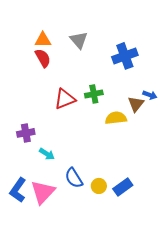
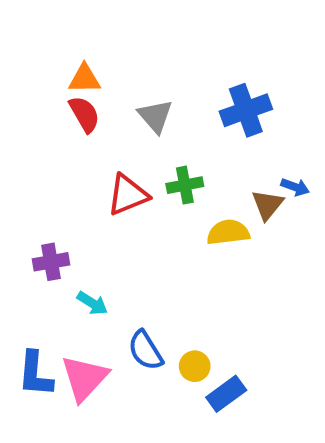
gray triangle: (79, 40) -> (155, 116), moved
blue rectangle: (123, 187) -> (226, 394), moved
blue L-shape: (18, 190) -> (35, 374), turned -30

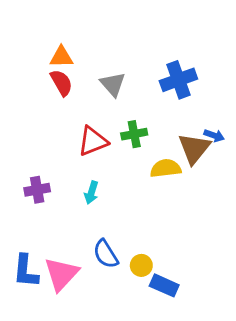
brown triangle: (268, 205) -> (194, 148), size x1.4
cyan arrow: (92, 303) -> (91, 193), moved, turned 75
blue rectangle: (226, 394) -> (164, 285), turned 60

